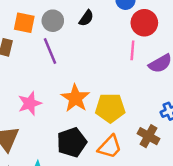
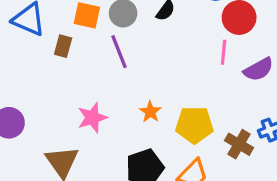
orange star: (75, 98) -> (150, 112), size x0.6
brown cross: (148, 136) -> (239, 144), moved

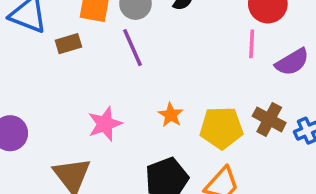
brown rectangle: (63, 46) -> (68, 44), turned 60
brown cross: (239, 144) -> (269, 119), moved

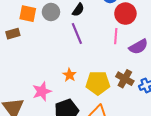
purple line: (132, 48) -> (77, 33), moved
pink star: (105, 124) -> (42, 91), moved

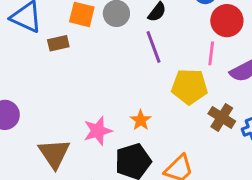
orange star: (69, 75) -> (141, 120), moved
yellow pentagon: (98, 83) -> (189, 87), moved

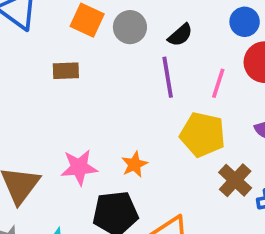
brown rectangle: (58, 43) -> (66, 71), moved
pink line: (211, 53) -> (218, 83), moved

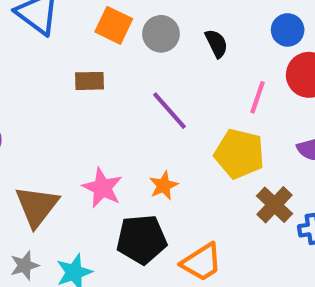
black semicircle: (180, 35) -> (216, 43), turned -76
purple line: (168, 77) -> (170, 111), moved, turned -33
pink star: (79, 167) -> (102, 188), turned 30

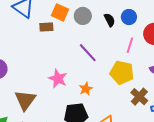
blue circle: (288, 30) -> (129, 17), moved
brown rectangle: (89, 81) -> (46, 27), moved
pink star: (102, 188) -> (58, 79), moved

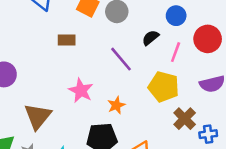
black semicircle: (110, 20) -> (150, 38), moved, turned -104
brown rectangle: (46, 27) -> (67, 40), moved

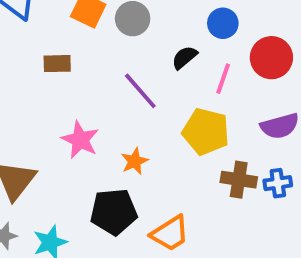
brown cross: (185, 119) -> (239, 180), turned -35
blue cross: (208, 134) -> (278, 183), moved

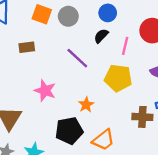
blue circle: (223, 23) -> (108, 13), moved
orange star: (135, 161) -> (86, 105), moved
brown cross: (239, 180) -> (142, 117), moved

